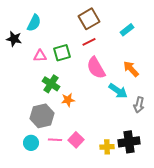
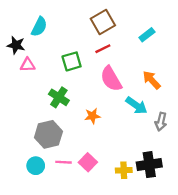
pink triangle: (40, 56) -> (28, 65), moved
orange star: (68, 100) -> (92, 116), moved

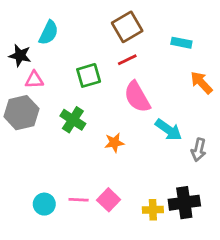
cyan rectangle: (147, 35) -> (181, 43), turned 49
orange arrow: (152, 80) -> (201, 83), moved
gray hexagon: (48, 134) -> (21, 113), moved

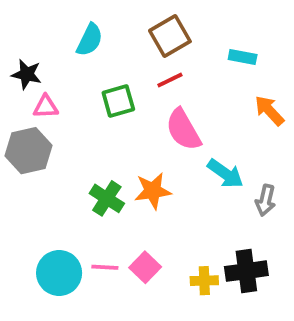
cyan semicircle: (49, 33) -> (90, 40), moved
green cross: (73, 120) -> (107, 198), moved
orange star: (114, 143) -> (153, 191), size x1.4
cyan circle: (44, 204) -> (59, 273), size x1.5

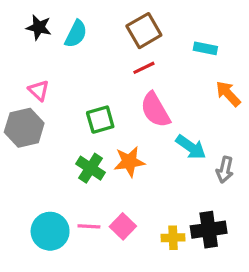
black star: (27, 74) -> (39, 27), moved
green square: (118, 101) -> (100, 120), moved
pink triangle: (46, 107) -> (39, 90), turned 45

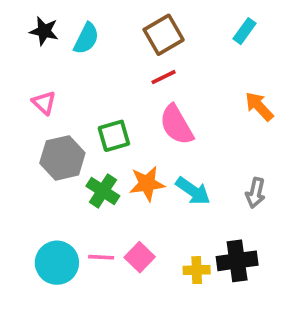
cyan rectangle: (205, 48) -> (244, 31), moved, turned -65
gray hexagon: (24, 128) -> (62, 158), moved
cyan arrow: (191, 147) -> (193, 191), moved

